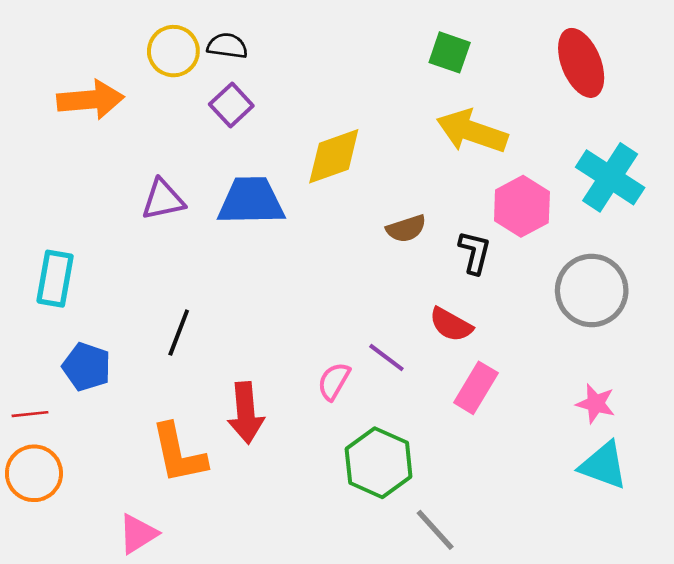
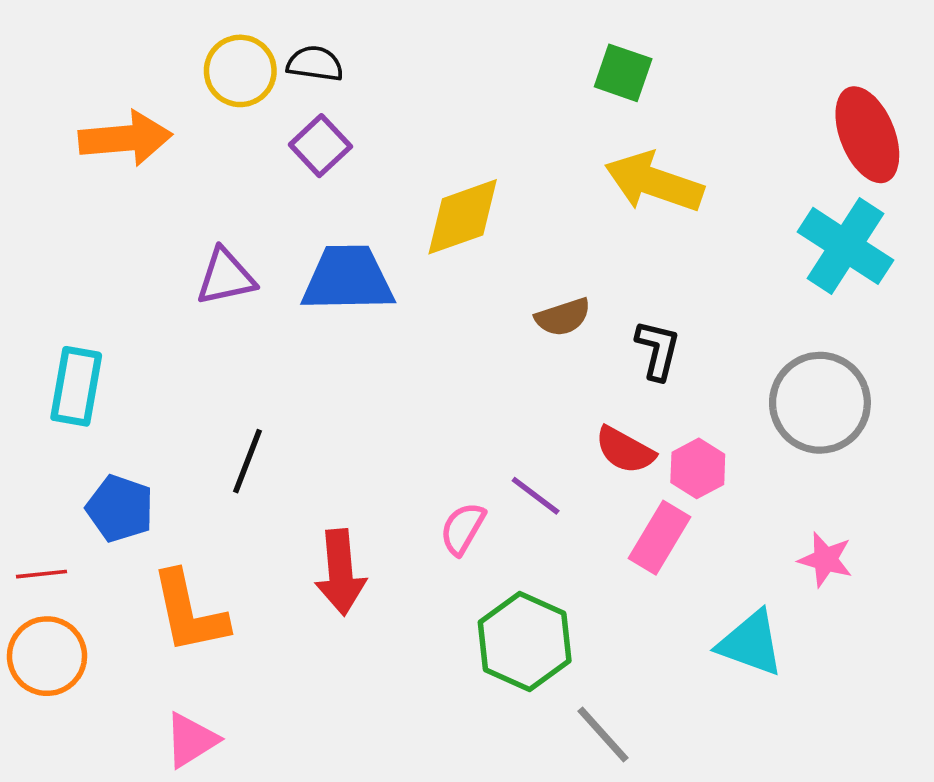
red ellipse: (581, 63) -> (867, 135), moved
pink hexagon: (522, 206) -> (698, 468), moved, size x0.7
orange L-shape: (179, 454) -> (189, 612), moved
cyan triangle: (603, 465) -> (751, 643), moved

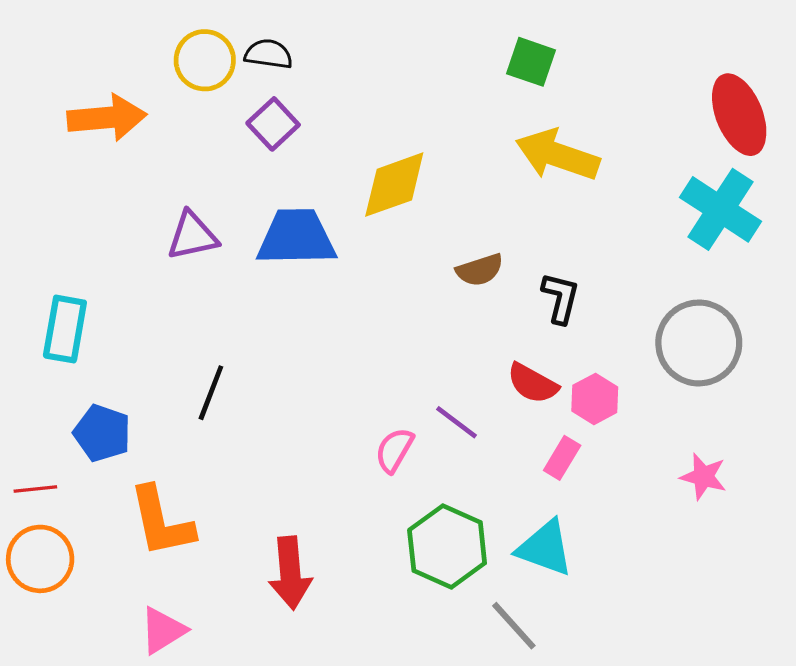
pink rectangle: (660, 538) -> (562, 458), size x0.7
red arrow: (341, 572) -> (290, 573), moved
cyan triangle: (751, 643) -> (545, 548), moved

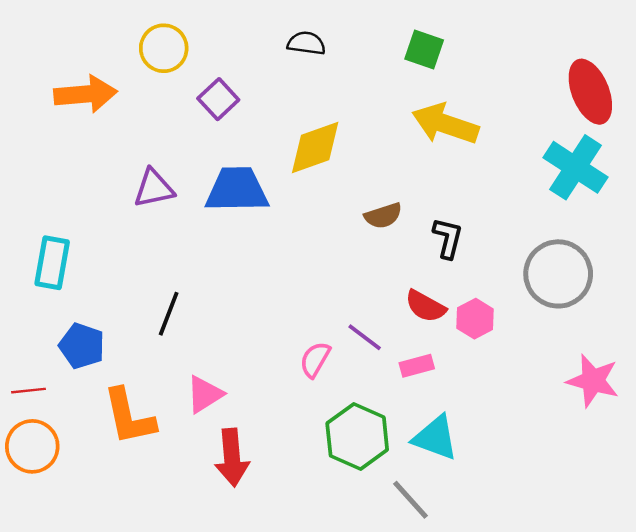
black semicircle: (268, 54) -> (306, 43), moved
pink rectangle: (562, 458) -> (417, 366), moved, turned 44
pink star: (703, 477) -> (593, 381), moved, size x1.4
pink triangle: (163, 630) -> (205, 394), moved

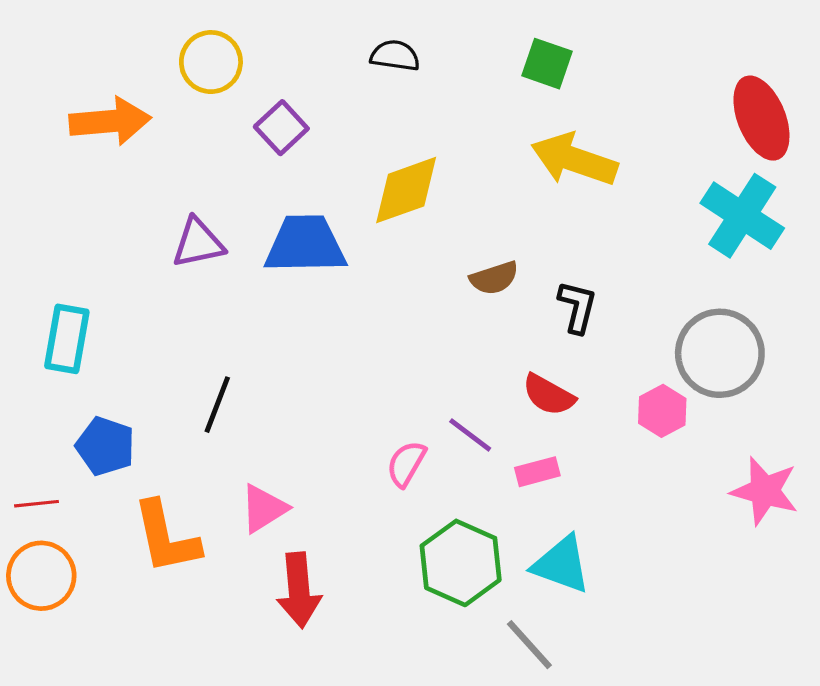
pink hexagon: (475, 319) -> (662, 411), moved

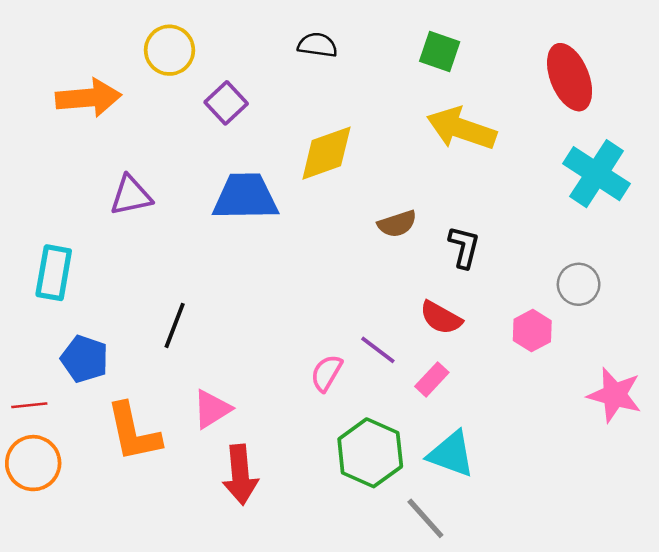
red ellipse: (761, 118) -> (570, 77), moved
purple triangle: (198, 243) -> (131, 196), moved
gray circle: (720, 353) -> (579, 284), size x0.6
pink rectangle: (537, 472) -> (432, 379), turned -32

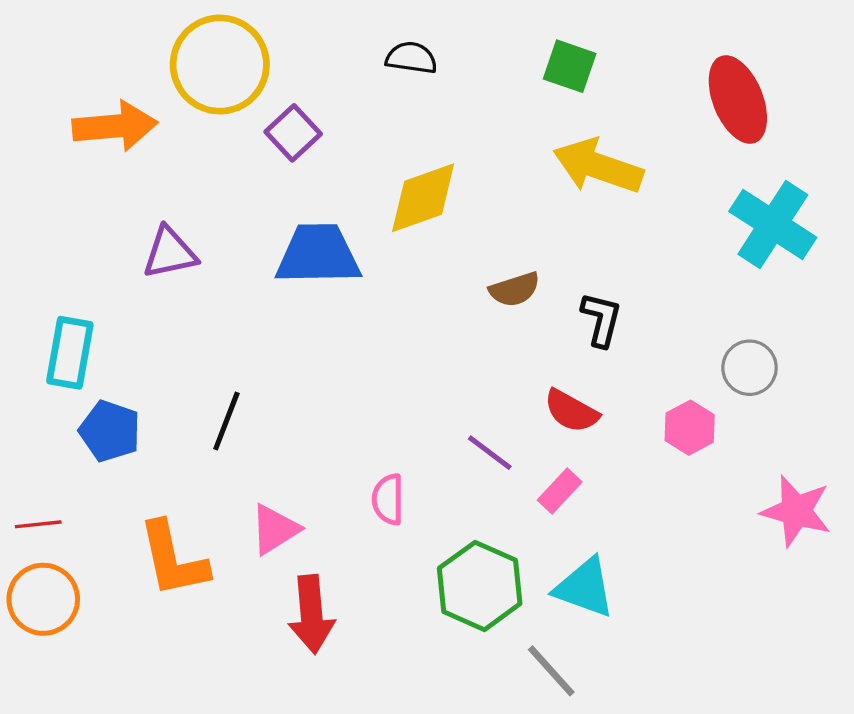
yellow circle: (169, 50) -> (220, 65), size x1.5
blue pentagon: (85, 359) -> (110, 431), moved
pink semicircle: (326, 373) -> (388, 499), moved, turned -30

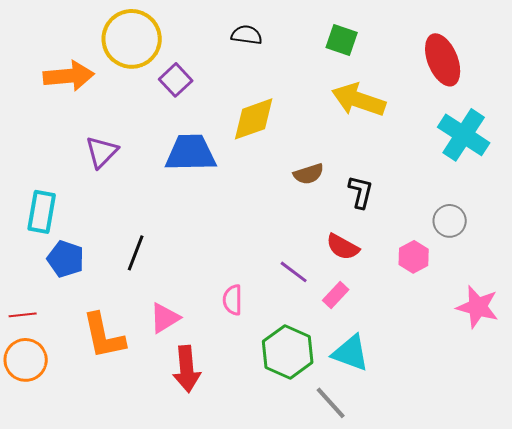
purple triangle: (170, 253) -> (102, 152), turned -33

